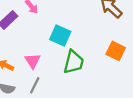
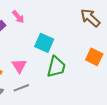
gray line: (35, 85) -> (21, 88), turned 42

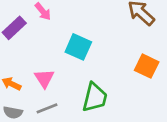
green trapezoid: (56, 67) -> (95, 97), moved

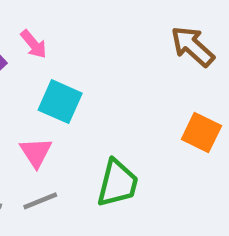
cyan square: (78, 47) -> (60, 102), moved

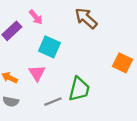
brown arrow: (193, 46) -> (86, 18), moved
gray line: (40, 201) -> (53, 102), moved

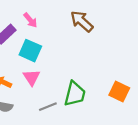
cyan square: (49, 47) -> (30, 51), moved
orange square: (123, 63) -> (119, 91), moved

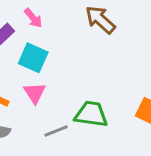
green trapezoid: (75, 94) -> (91, 114), turned -96

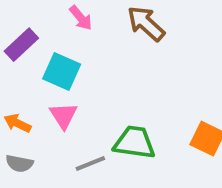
pink arrow: (33, 18) -> (81, 18), moved

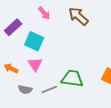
gray semicircle: (19, 163) -> (25, 89), moved

